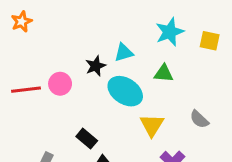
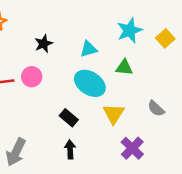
yellow square: (210, 41) -> (165, 38), turned 36
black star: (96, 66) -> (44, 44), moved
black rectangle: (87, 139) -> (69, 118), moved

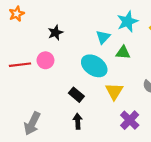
cyan triangle: (89, 49) -> (103, 37), moved, turned -32

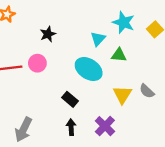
cyan star: (127, 22) -> (124, 22), turned -30
yellow triangle: (114, 91) -> (122, 95), moved
purple cross: (130, 120) -> (105, 126), moved

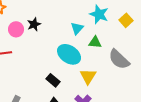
pink circle: (37, 63) -> (16, 29), moved
gray semicircle: (147, 91) -> (119, 59), moved, size x1.6
yellow triangle: (122, 95) -> (88, 76), moved

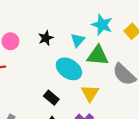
black star: (34, 24) -> (46, 38), moved
green triangle: (95, 42) -> (98, 56), size x1.5

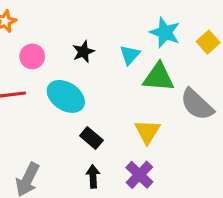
cyan ellipse: (69, 69) -> (66, 96), moved

